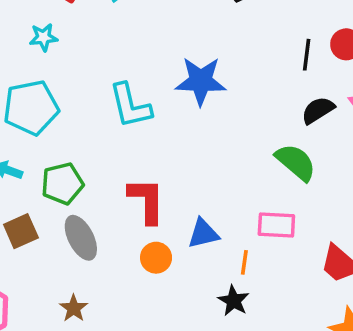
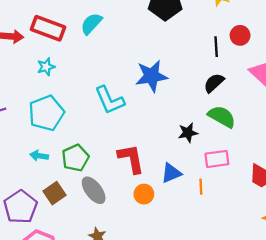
black semicircle: (318, 110) -> (214, 83), moved
black star: (234, 301) -> (188, 133), moved, turned -30

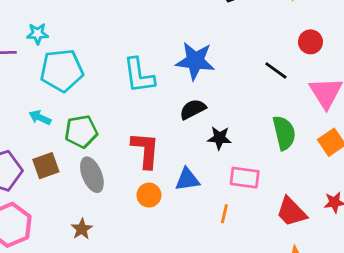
black line: (216, 47) -> (276, 71), moved, turned -66
cyan star: (46, 67) -> (37, 34), moved
black semicircle: (214, 83) -> (193, 109), moved
green semicircle: (222, 117) -> (284, 133), moved, turned 32
orange line: (201, 187) -> (224, 214), moved

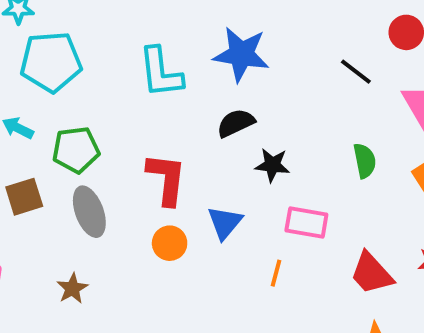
green semicircle: (284, 133) -> (365, 161), size x0.7
blue triangle: (187, 179) -> (225, 223), turned -44

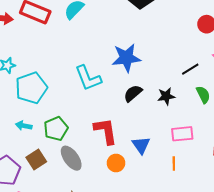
black line: (356, 72) -> (190, 69), moved, turned -54
black star: (272, 165) -> (166, 96), moved

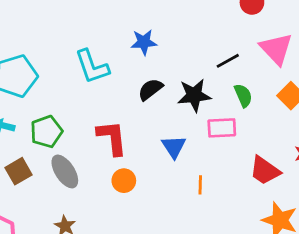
blue star: (126, 58) -> (144, 42), size x0.7
black star: (166, 96) -> (194, 95), size x1.4
pink rectangle: (182, 134) -> (222, 128), moved
blue triangle: (141, 145) -> (174, 147), moved

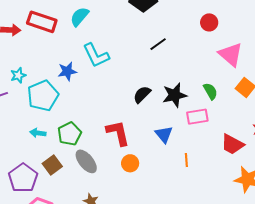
blue star: (144, 42) -> (67, 71), moved
black line: (228, 61) -> (158, 44), moved
cyan L-shape: (92, 67) -> (96, 55), moved

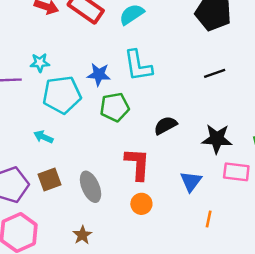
black semicircle: (142, 94) -> (165, 125), moved
green pentagon: (69, 134) -> (115, 107), moved

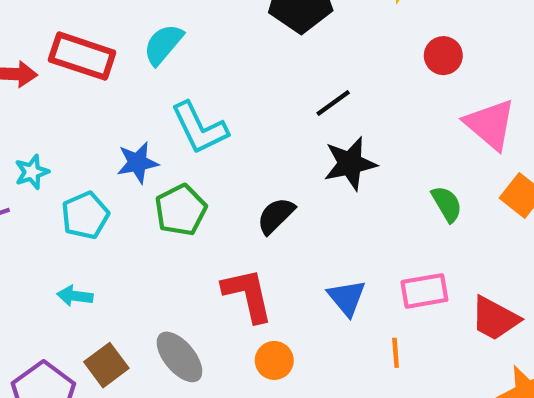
cyan pentagon: (62, 95) -> (85, 215), size x0.7
black star: (217, 139) -> (350, 164), moved
pink rectangle: (236, 172) -> (424, 291), moved

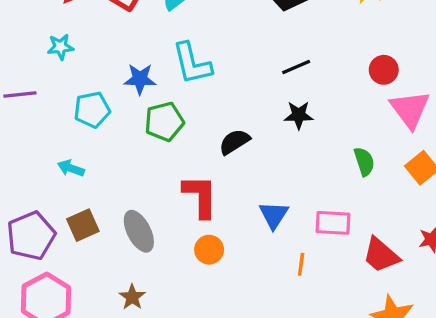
red circle: (443, 56) -> (384, 70), moved
black star: (350, 164) -> (299, 115), size x0.7
cyan star: (32, 172) -> (60, 47), moved

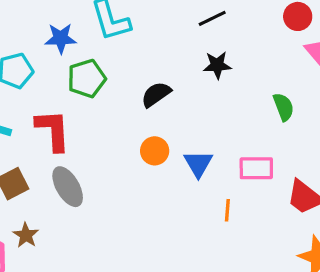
red L-shape: (200, 196) -> (53, 130), moved
orange circle: (209, 250) -> (155, 151), moved
brown star: (132, 297) -> (26, 235), moved

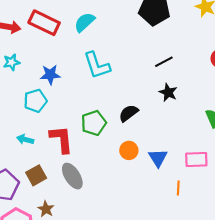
blue star: (61, 38) -> (50, 75), moved
black star: (217, 65) -> (168, 92), turned 30
green pentagon: (87, 79) -> (94, 123), moved

